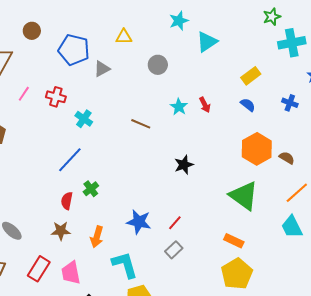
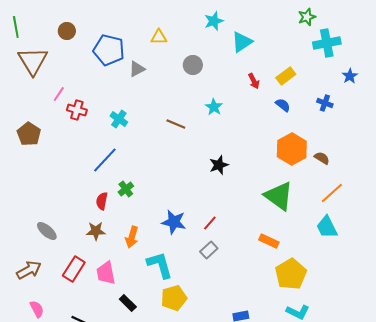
red cross: (56, 97) -> (77, 110), moved
red arrow: (205, 105) -> (254, 81), moved
yellow pentagon: (237, 274) -> (291, 274), moved

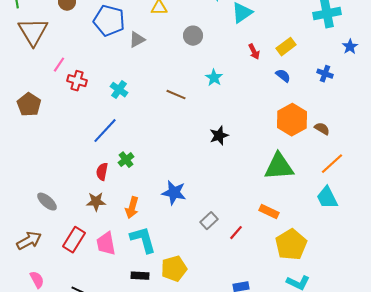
green triangle: (279, 196) -> (279, 167), turned -40
red line: (210, 223) -> (236, 233), moved
cyan L-shape: (160, 265) -> (143, 240), moved
black rectangle: (128, 303) -> (140, 276), moved, turned -42

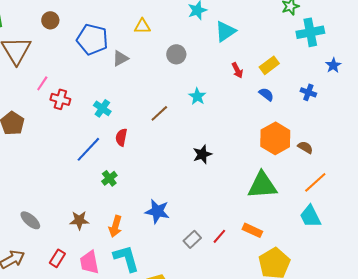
brown line: (176, 95) -> (159, 113), turned -66
red semicircle: (102, 172) -> (121, 137), moved
red line: (236, 233) -> (219, 236), moved
red rectangle: (74, 240) -> (57, 258), size x0.7

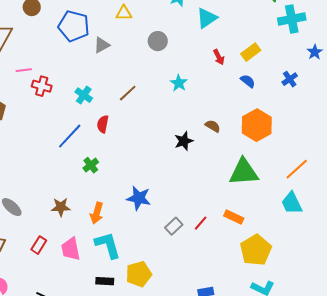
pink line: (42, 83) -> (24, 70), turned 49
blue cross: (308, 92) -> (290, 79), turned 35
brown line: (159, 113) -> (128, 93), moved
brown semicircle: (305, 147) -> (213, 126), moved

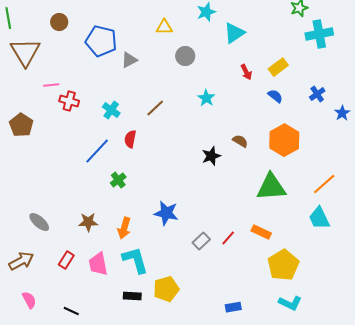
yellow triangle: (124, 13) -> (164, 27), moved
blue star: (315, 52) -> (342, 113), moved

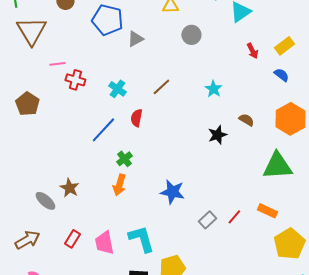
cyan star: (206, 98) -> (213, 89), moved
brown star: (88, 222) -> (69, 188), moved, turned 30
orange arrow: (124, 228) -> (119, 185), moved

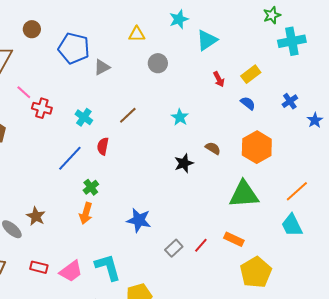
pink line: (57, 64) -> (24, 92), turned 49
red rectangle: (72, 239) -> (39, 267), turned 72
pink trapezoid: (104, 243) -> (71, 271), turned -115

